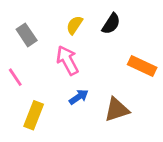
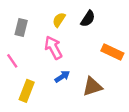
gray rectangle: (27, 35) -> (21, 28), turned 48

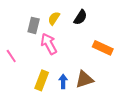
gray rectangle: (21, 28) -> (34, 25), moved
blue arrow: (62, 76) -> (63, 81), moved, turned -56
yellow rectangle: (27, 91) -> (42, 80), moved

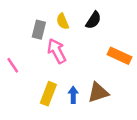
yellow semicircle: (54, 18) -> (63, 21), turned -56

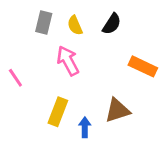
gray rectangle: (39, 30) -> (44, 23), moved
blue arrow: (73, 95) -> (85, 127), moved

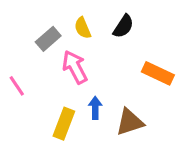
gray rectangle: (44, 23) -> (48, 39), moved, turned 35
blue arrow: (85, 127) -> (95, 108), moved

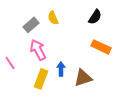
black semicircle: (123, 26) -> (95, 17), moved
pink arrow: (75, 67) -> (38, 50), moved
pink line: (17, 86) -> (10, 63), moved

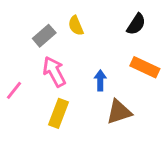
pink line: (10, 63) -> (14, 90), turned 72
blue arrow: (61, 69) -> (100, 80), moved

